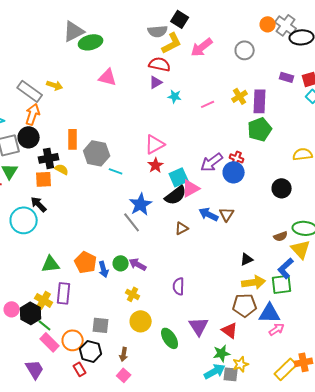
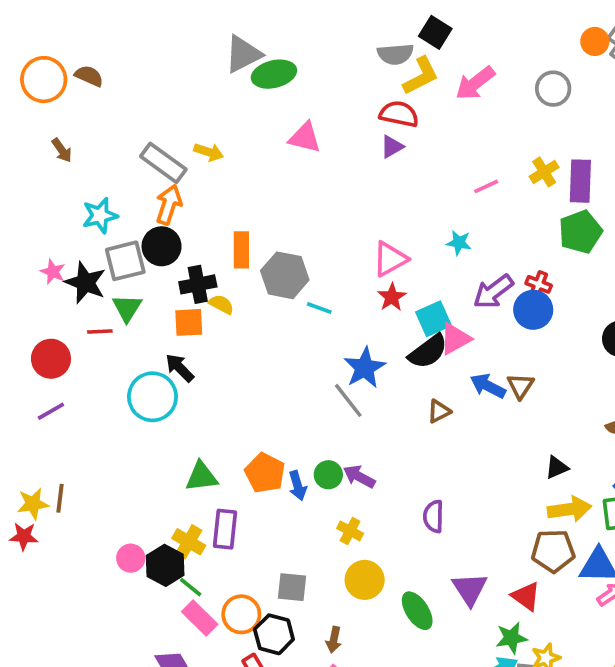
cyan star: (175, 96) -> (459, 243), moved

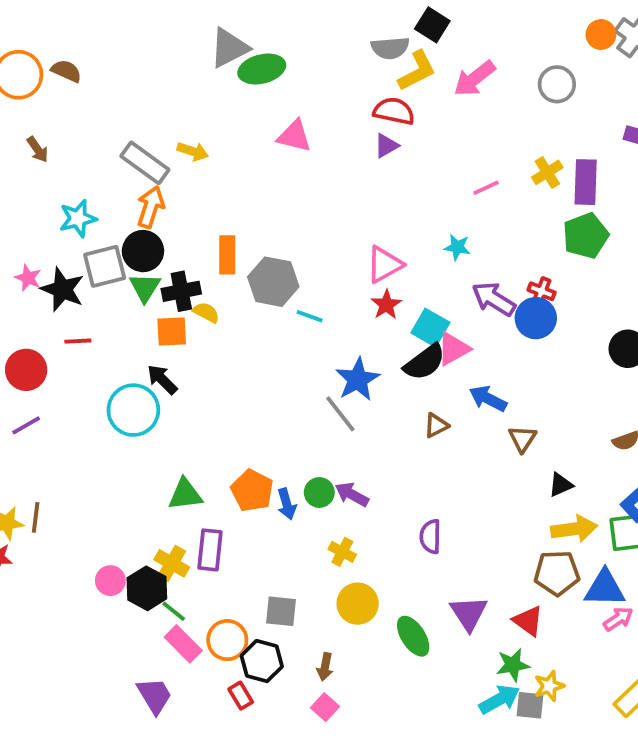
purple arrow: (493, 292) -> (494, 299), turned 69
green triangle: (127, 308) -> (145, 287), moved
cyan square: (433, 319) -> (430, 328), turned -36
brown triangle: (520, 386) -> (522, 439), moved

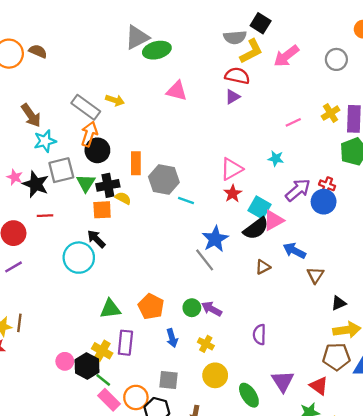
brown arrow: (38, 149) -> (31, 115), moved, size x1.5
black circle: (143, 251) -> (97, 150), moved
purple arrow: (494, 299) -> (298, 190), turned 108
blue arrow: (287, 504) -> (172, 338), moved

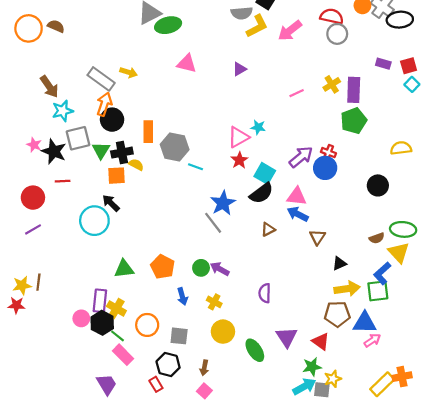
red semicircle: (237, 76) -> (332, 16), moved
cyan star: (276, 159) -> (258, 127), moved
pink triangle: (273, 220) -> (297, 196), moved, turned 35
purple rectangle: (125, 343) -> (100, 301), moved
orange circle: (136, 397) -> (147, 325), moved

